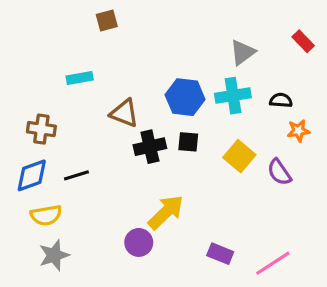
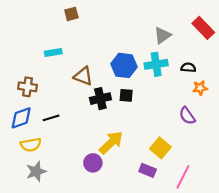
red rectangle: (303, 41) -> (203, 28), size x1.5
yellow square: (239, 156) -> (160, 148), moved
pink line: (273, 263) -> (183, 177), turned -30

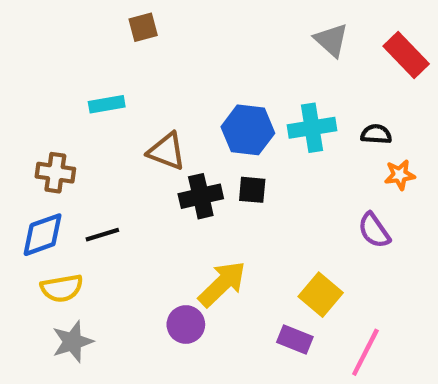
gray triangle: (163, 35) -> (331, 40), moved, turned -42

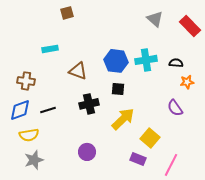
black cross: (201, 196) -> (89, 104), moved
yellow arrow: (222, 284) -> (123, 119), moved

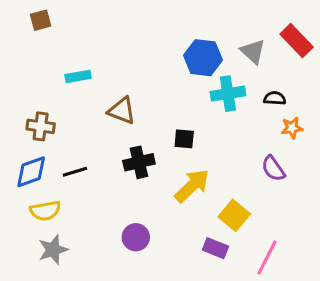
brown square: (67, 13) -> (41, 20), moved
gray triangle: (155, 19) -> (253, 51), moved
blue hexagon: (116, 61) -> (203, 58), moved

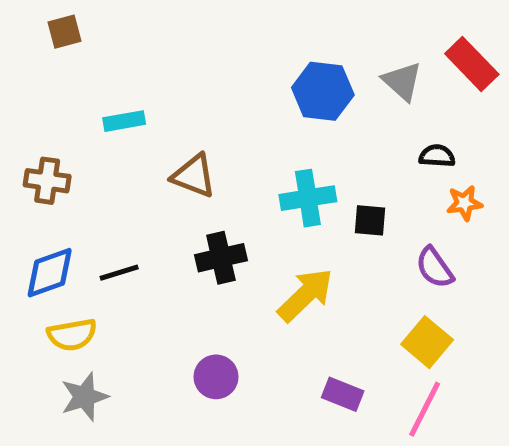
cyan cross: (228, 94) -> (308, 198), moved
brown cross: (41, 126) -> (47, 181), moved
black square: (184, 139) -> (370, 220), moved
yellow square: (234, 215) -> (427, 342), moved

